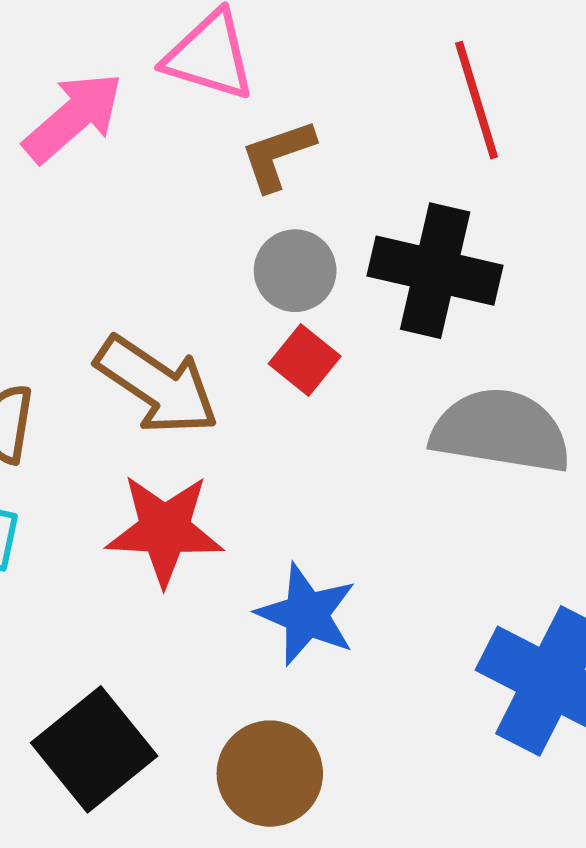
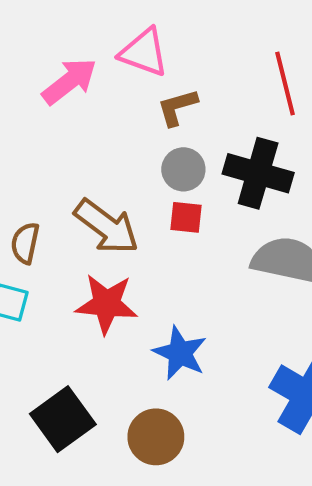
red square: (305, 360) -> (186, 217), turned -36

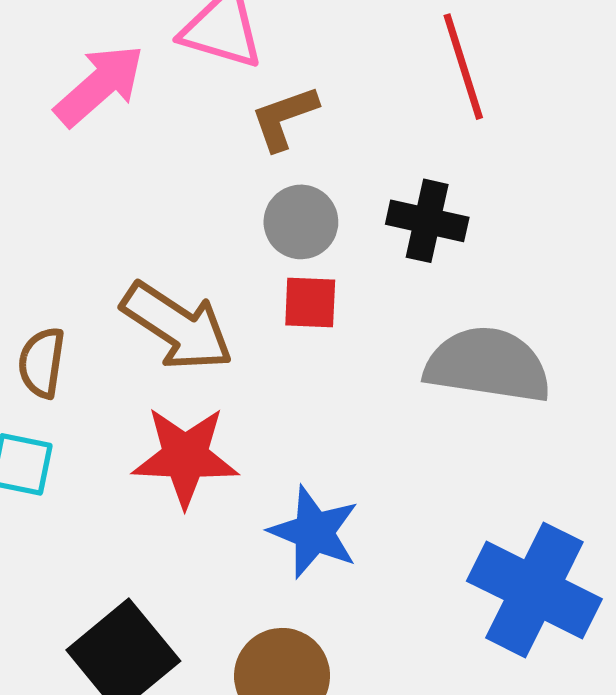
black cross: (258, 173) -> (427, 221), size x0.7

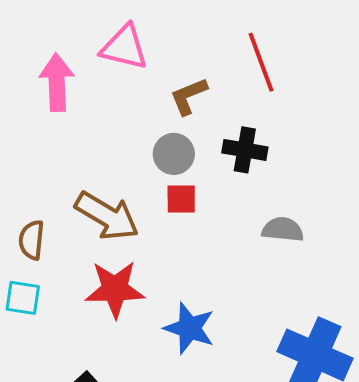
pink arrow: (100, 85) -> (57, 82), turned -48
brown L-shape: (284, 118) -> (189, 96), moved
gray semicircle: (488, 365) -> (283, 229), size x0.6

